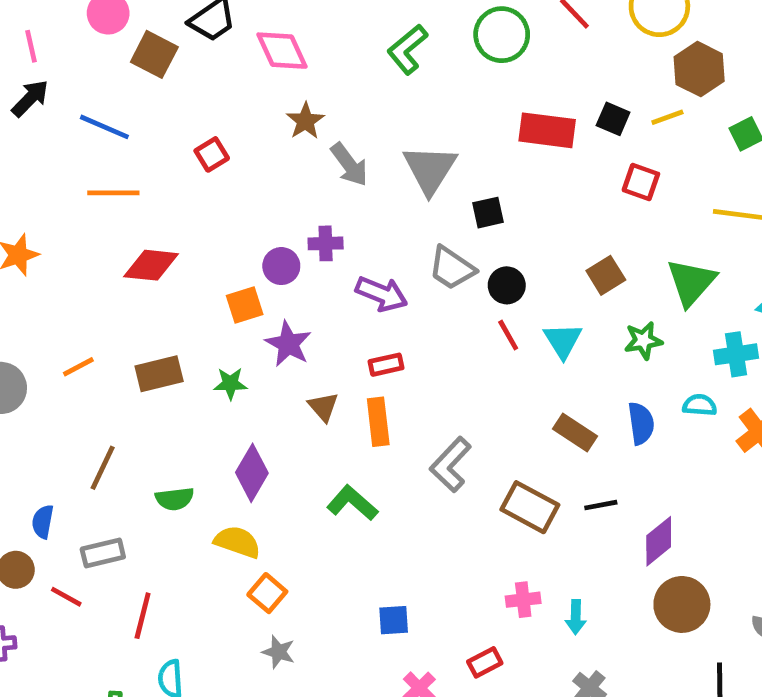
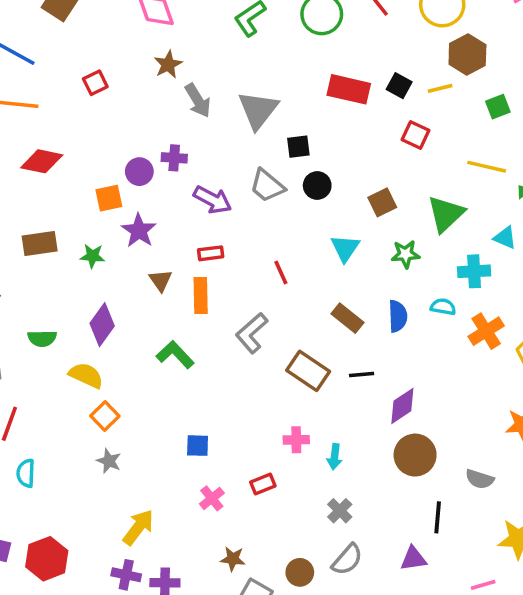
black circle: (507, 285) -> (317, 185), moved
red line: (508, 335) -> (281, 272), moved

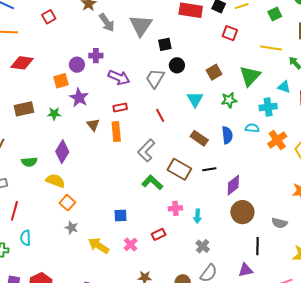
gray trapezoid: (267, 186) -> (155, 78), moved, turned 85
green L-shape: (175, 355) -> (152, 182), moved
yellow arrow: (138, 527) -> (99, 246), moved, turned -90

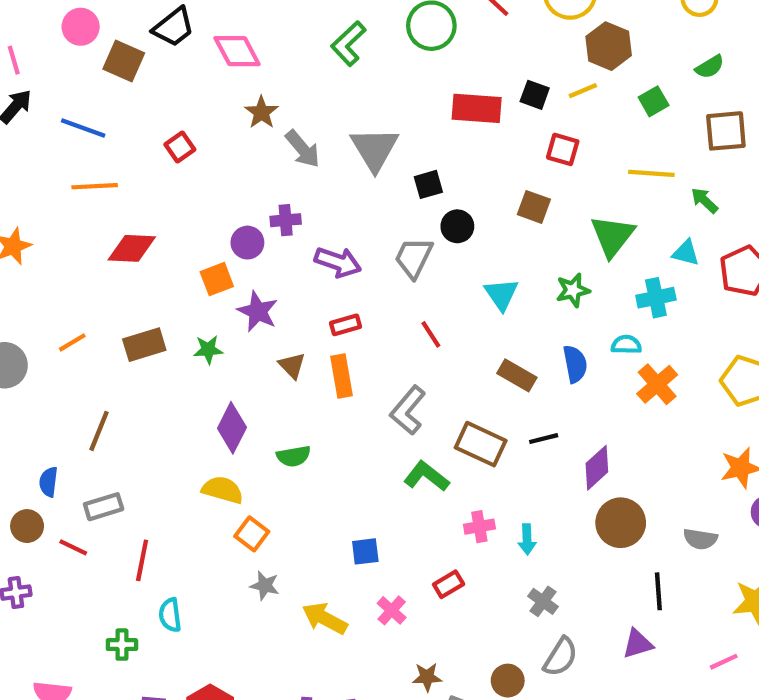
brown square: (214, 72) -> (534, 207), moved, turned -35
orange cross: (277, 140) -> (657, 384), moved
green semicircle: (29, 162) -> (294, 456), moved

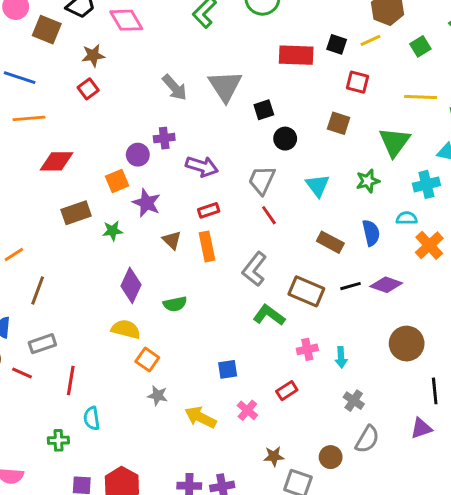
brown star: (261, 112) -> (93, 55), moved, turned 30
gray trapezoid: (414, 258) -> (262, 180), moved
orange line: (72, 342) -> (14, 255), moved
brown rectangle: (144, 345) -> (76, 213), moved
purple diamond: (597, 468) -> (386, 285), moved, turned 64

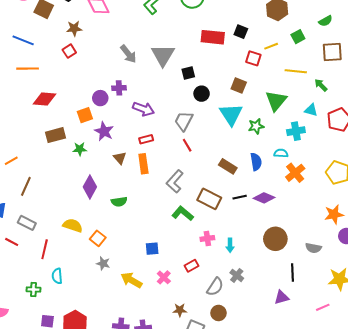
yellow line: (370, 40) -> (271, 46), moved
cyan triangle: (318, 185) -> (231, 114), moved, size x1.4
yellow semicircle: (126, 329) -> (73, 225), moved
gray rectangle: (42, 344) -> (27, 223), turned 42
gray semicircle: (367, 439) -> (215, 287), moved

